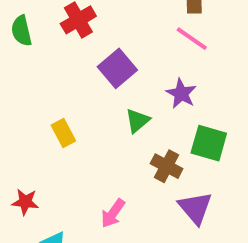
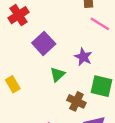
pink line: (192, 39) -> (100, 24), moved

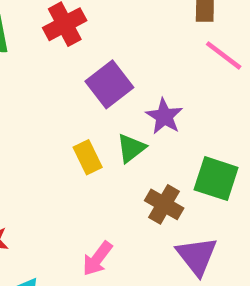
purple star: (83, 57) -> (164, 116), moved
yellow rectangle: (13, 84) -> (88, 157), moved

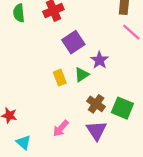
green square: (216, 179) -> (122, 108), moved
purple triangle: (197, 256) -> (96, 130), moved

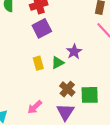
purple square: (73, 42) -> (42, 28), moved
green square: (122, 108) -> (90, 95), turned -30

